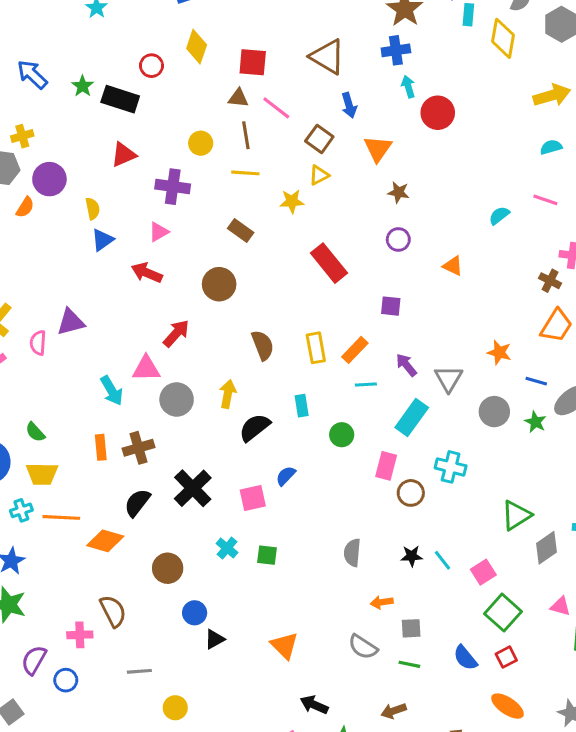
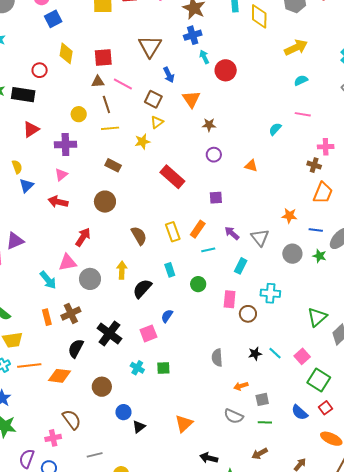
brown triangle: (327, 57) -> (150, 46), turned 40
cyan rectangle: (412, 418) -> (241, 266), size x0.7
orange triangle: (284, 646) -> (184, 424), turned 42

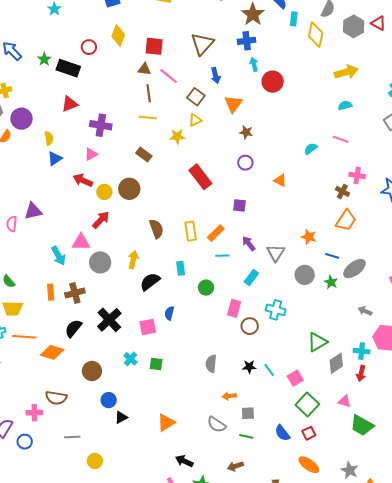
yellow circle: (79, 114) -> (104, 192), moved
blue semicircle: (167, 316) -> (169, 313), turned -32
brown semicircle: (72, 419) -> (56, 398), turned 125

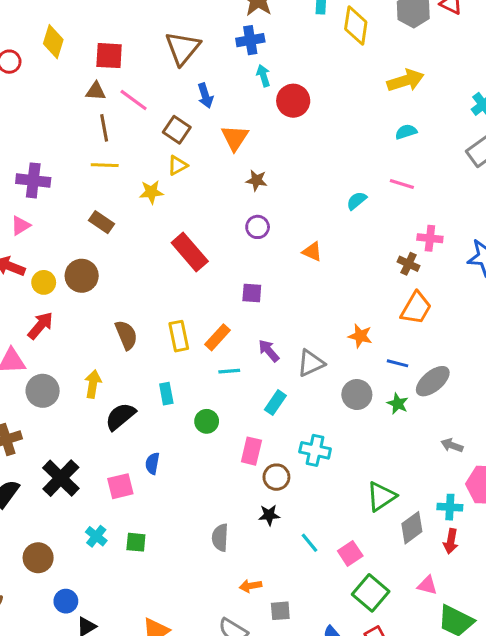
gray triangle: (276, 253) -> (311, 363), turned 36
black star: (249, 367) -> (269, 515), moved

